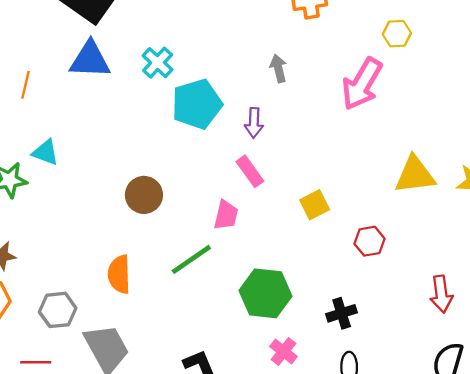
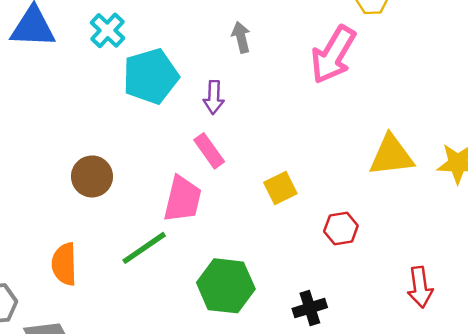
pink trapezoid: (226, 215) -> (183, 199), size x1.4

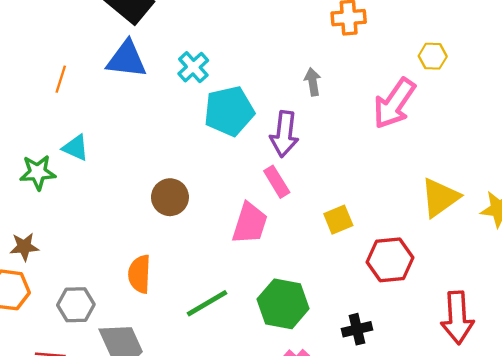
purple arrow: (214, 97) -> (284, 134), size x1.5
yellow triangle: (391, 155) -> (440, 198), turned -33
red hexagon: (341, 228) -> (390, 260), size x1.5
green line: (144, 248) -> (207, 303), moved
red arrow: (420, 287) -> (457, 318), size x1.4

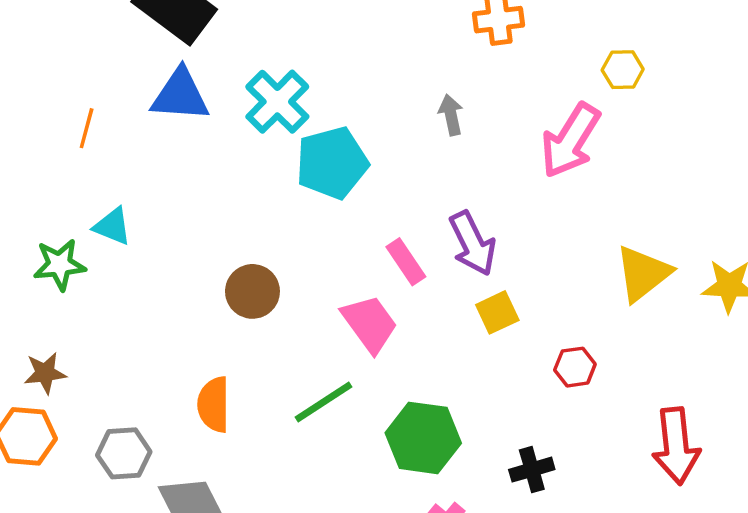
cyan cross: (193, 67) -> (277, 102), size x1.4
purple arrow: (284, 134) -> (472, 243), moved, turned -30
pink trapezoid: (250, 223) -> (370, 324), turned -51
red hexagon: (390, 260) -> (575, 367), size x0.6
green line: (207, 303) -> (324, 402), moved

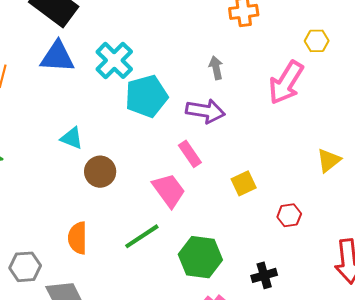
cyan triangle: (112, 226) -> (72, 138), moved
purple arrow: (472, 243) -> (205, 111), moved, turned -54
yellow triangle: (643, 273) -> (329, 160), size x0.7

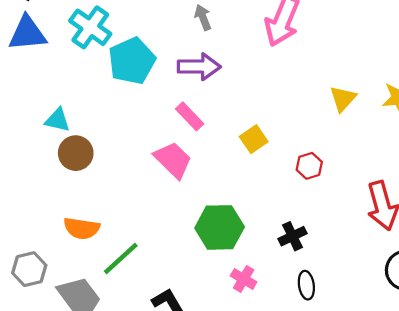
brown circle: (100, 172) -> (76, 153), moved
green line: (142, 236) -> (121, 259), moved
orange semicircle: (78, 238) -> (82, 228), turned -72

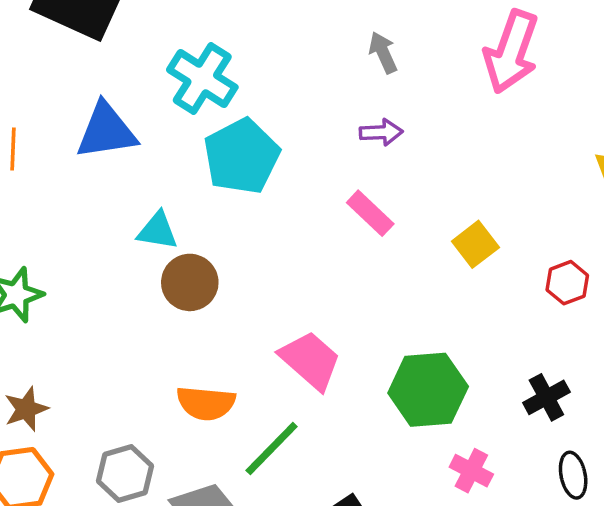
blue triangle: (27, 33) -> (106, 131), moved
cyan pentagon: (132, 61) -> (242, 156), moved
purple arrow: (199, 67) -> (381, 132), size x0.6
pink trapezoid: (173, 160) -> (310, 360), moved

